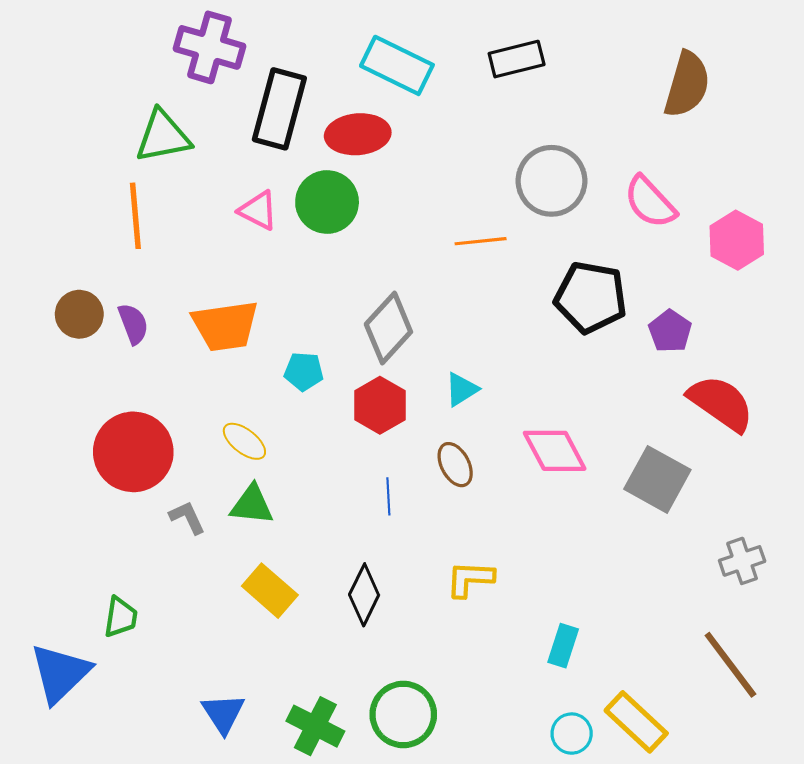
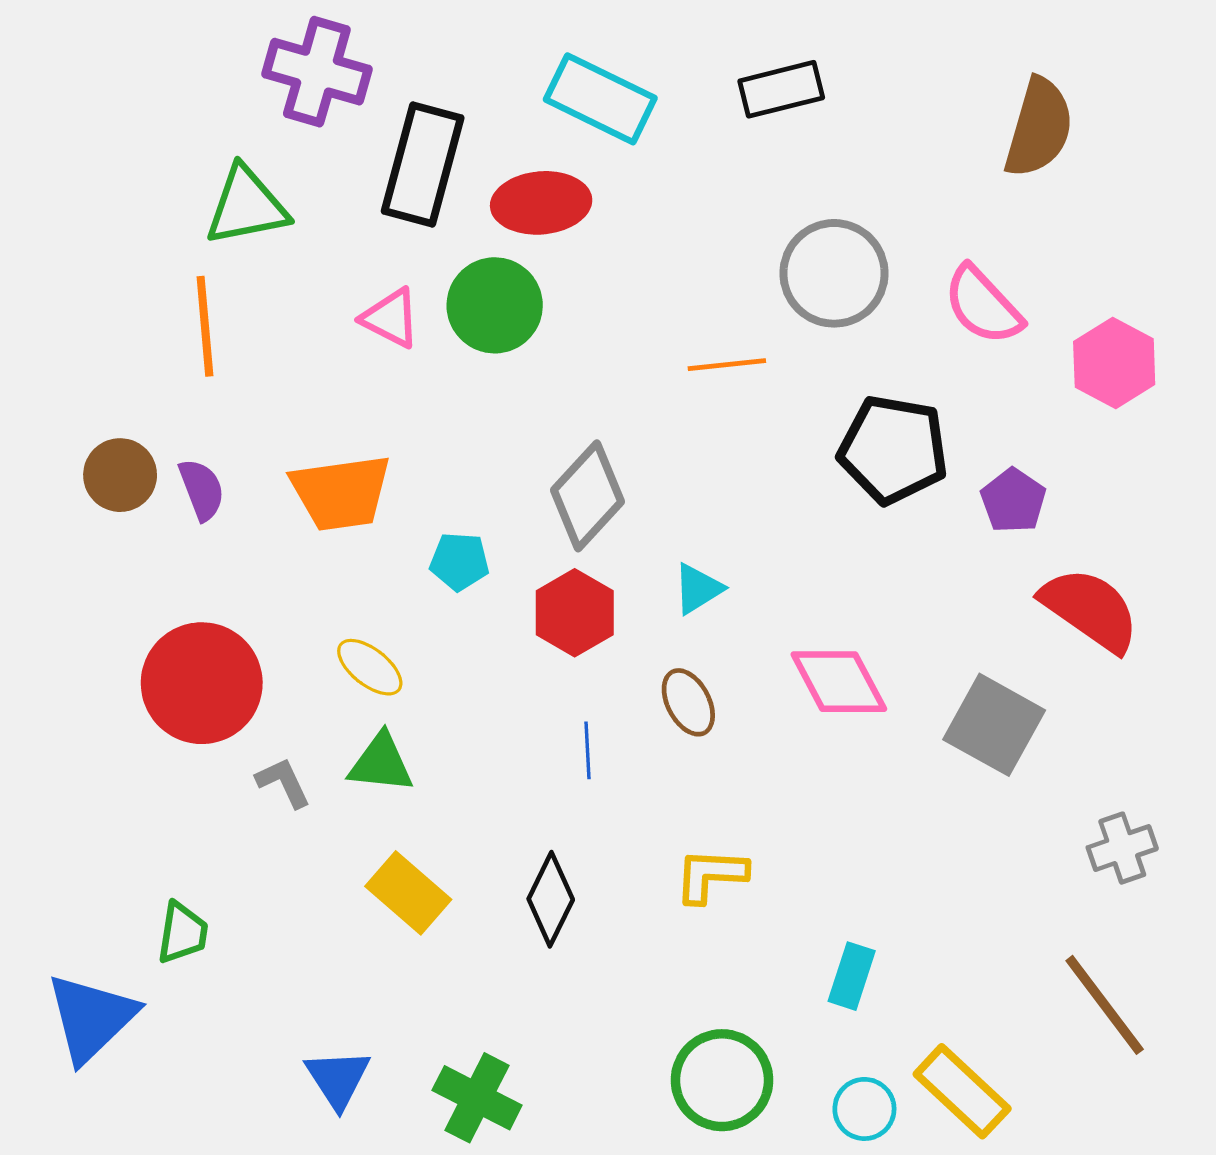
green circle: (403, 714) -> (722, 1080), moved

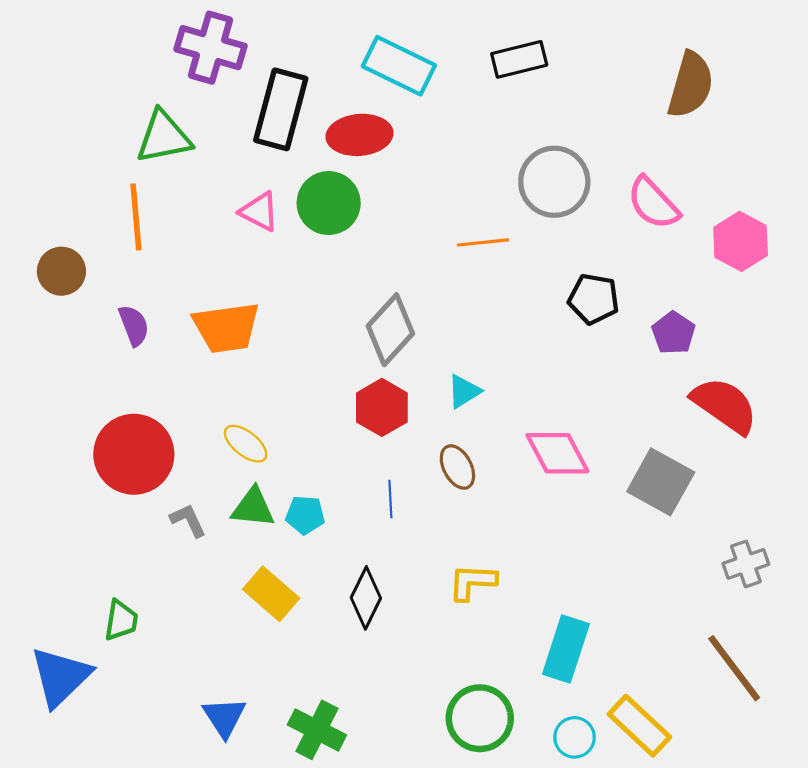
black pentagon: (893, 449) -> (594, 299), size x0.7
brown circle: (120, 475) -> (61, 271), moved
cyan pentagon: (459, 561) -> (305, 515), moved
cyan rectangle: (852, 976) -> (566, 649), size x1.5

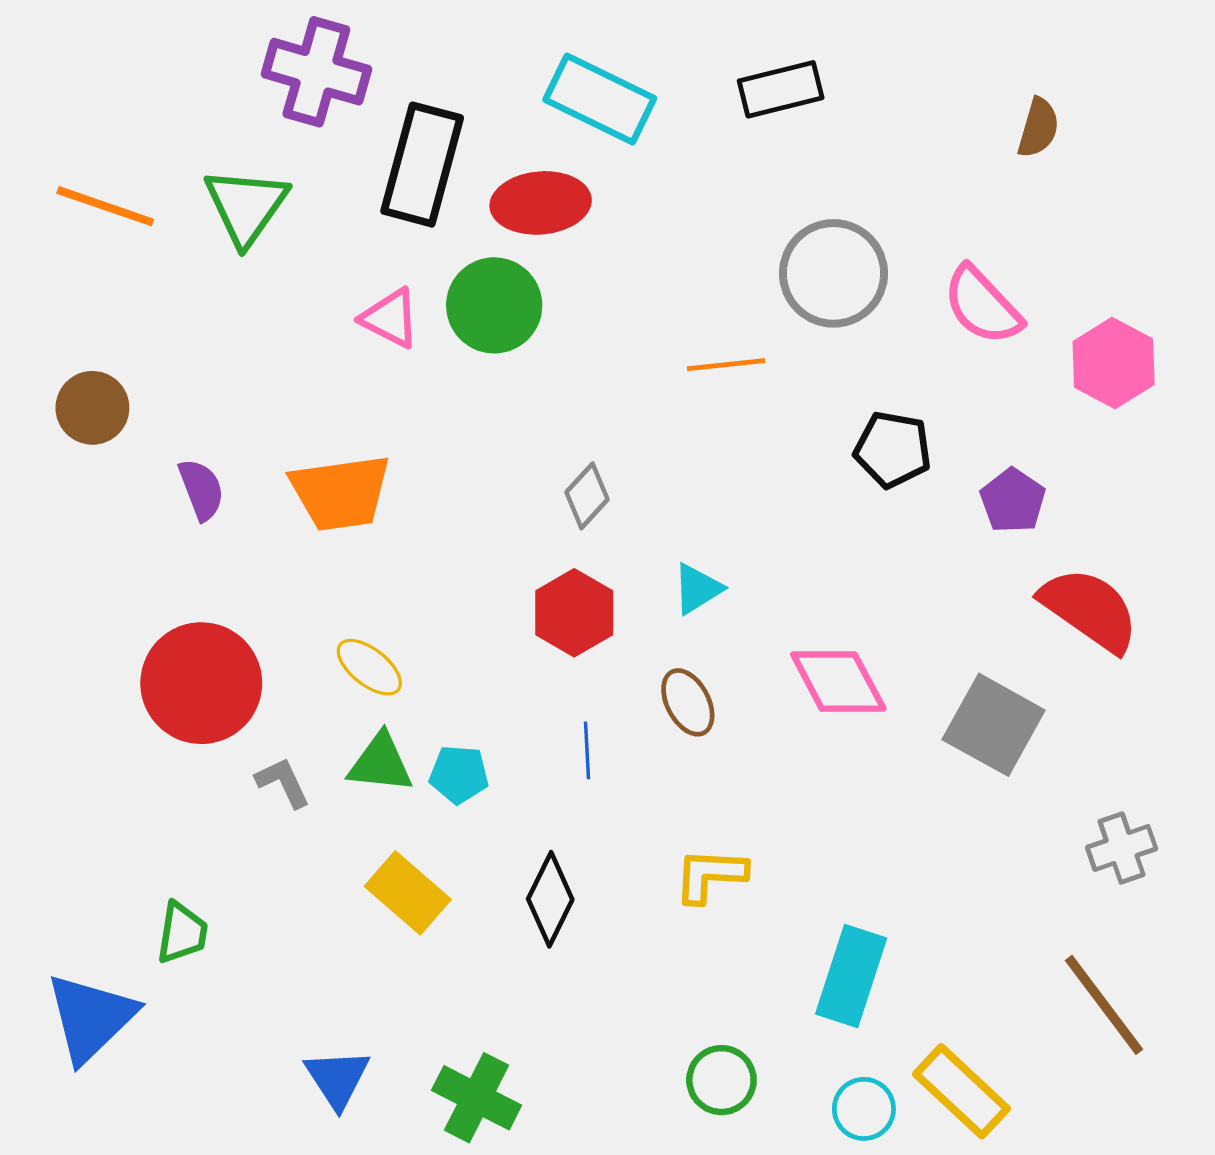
brown semicircle: (691, 85) -> (1038, 128), size x0.6
green triangle: (164, 137) -> (246, 206), turned -44
orange line: (136, 217) -> (105, 206), moved, turned -66
gray diamond: (390, 330) -> (587, 496), size x0.6
green circle: (480, 718) -> (721, 1080), size x0.7

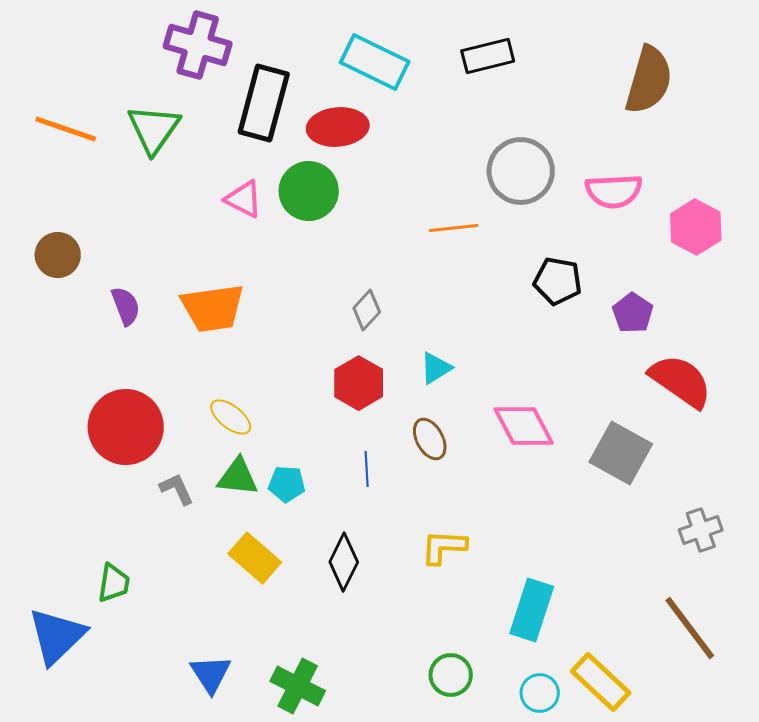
brown semicircle: (1038, 128) -> (649, 80), size x1.8
pink semicircle: (982, 305) -> (614, 191), turned -50

